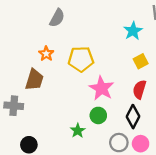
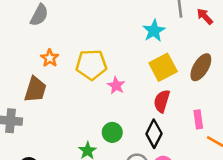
gray semicircle: (57, 18) -> (39, 15), moved
yellow square: (141, 61) -> (163, 67), size x1.5
pink star: (102, 88) -> (116, 85), moved, size x0.6

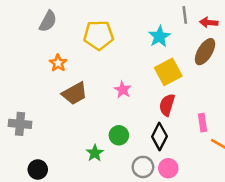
red arrow: (205, 16) -> (209, 23), turned -42
yellow pentagon: (91, 65) -> (99, 35), moved
brown ellipse: (201, 67) -> (205, 52), moved
brown trapezoid: (35, 89) -> (75, 93), moved, turned 44

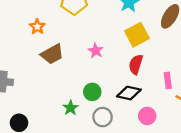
black diamond: (159, 137) -> (129, 93), turned 75
gray circle: (143, 167) -> (103, 117), moved
pink circle: (168, 168) -> (147, 116), moved

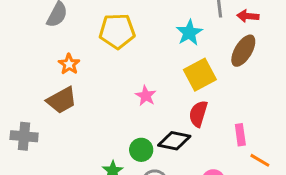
brown trapezoid: (52, 54) -> (62, 100), moved
black diamond: (129, 93) -> (174, 141), moved

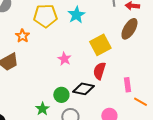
cyan star: (189, 33) -> (76, 15), moved
orange star: (69, 64) -> (22, 36), moved

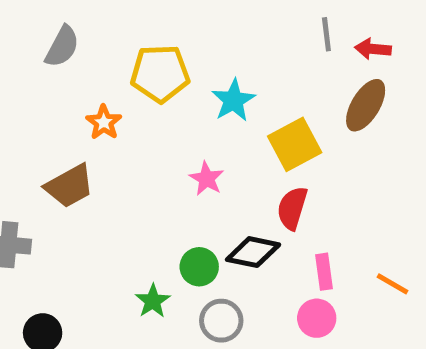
cyan star: (76, 15) -> (233, 100), moved
pink rectangle: (127, 85) -> (324, 272), moved

